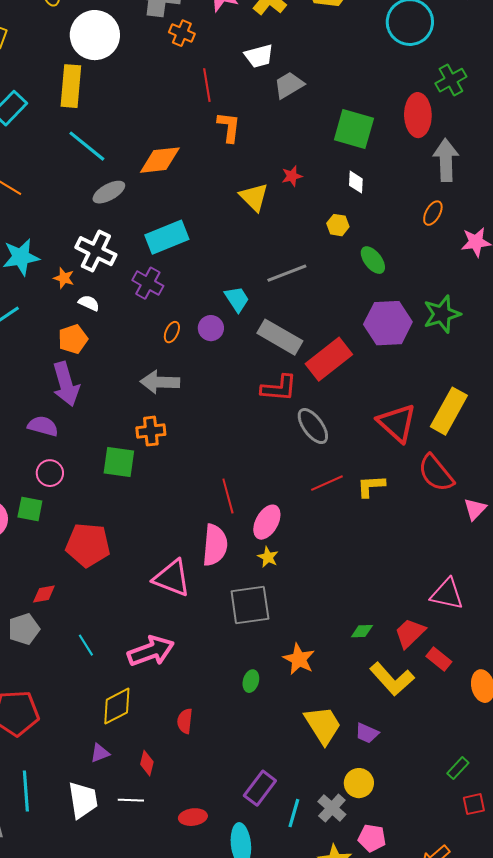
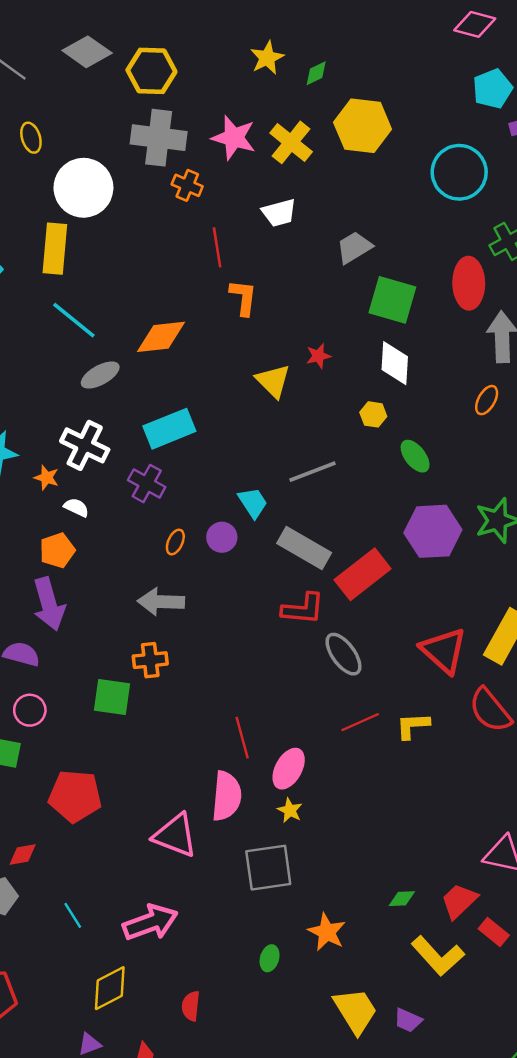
gray trapezoid: (289, 85) -> (354, 247), moved
white diamond: (356, 182) -> (395, 363), size x1.6

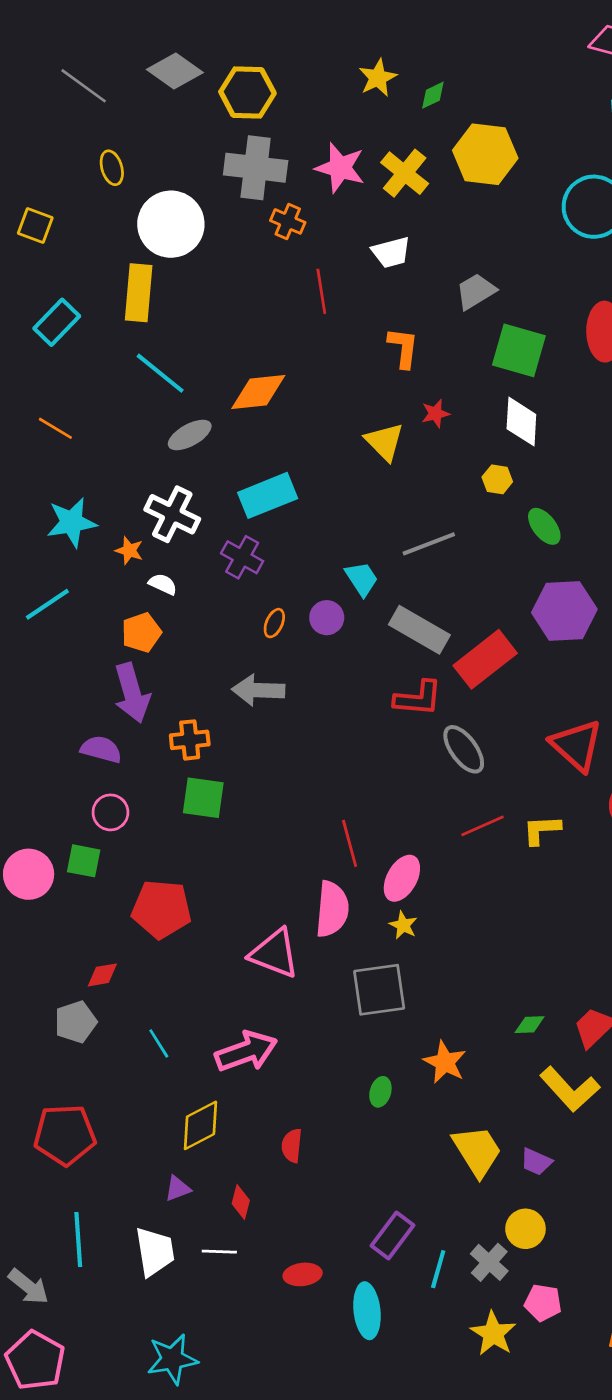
orange L-shape: (243, 297) -> (403, 348), moved
orange cross: (150, 660) -> (190, 740), moved

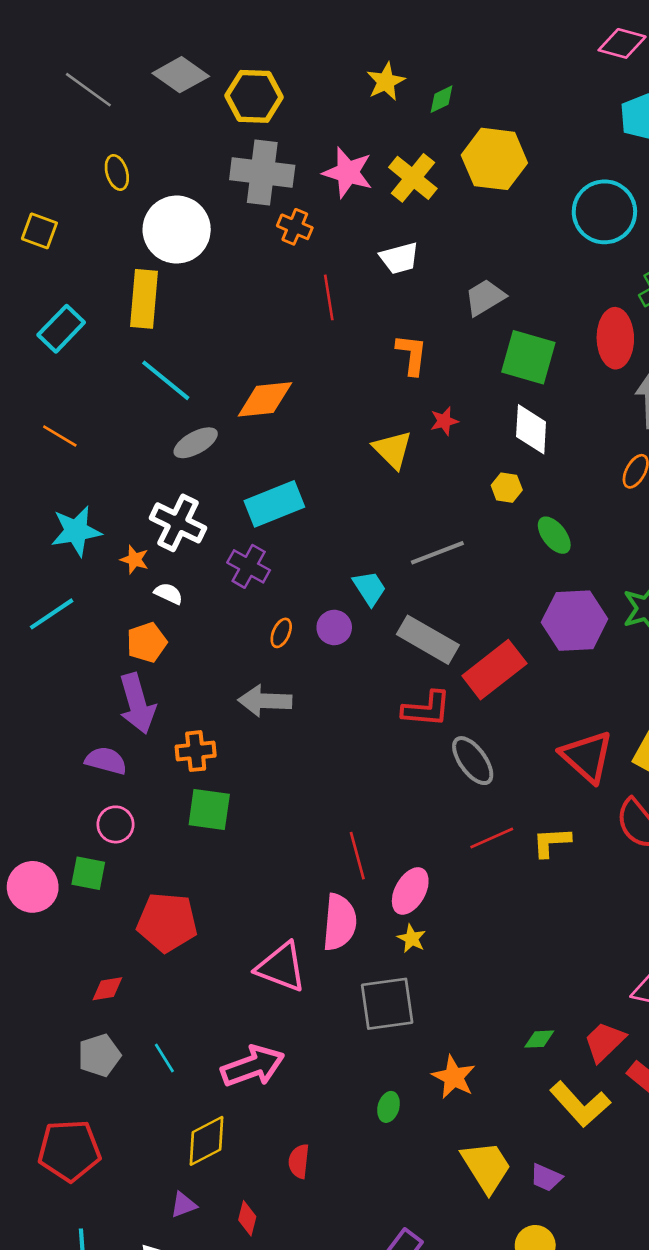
gray pentagon: (76, 1022) -> (99, 1055), moved

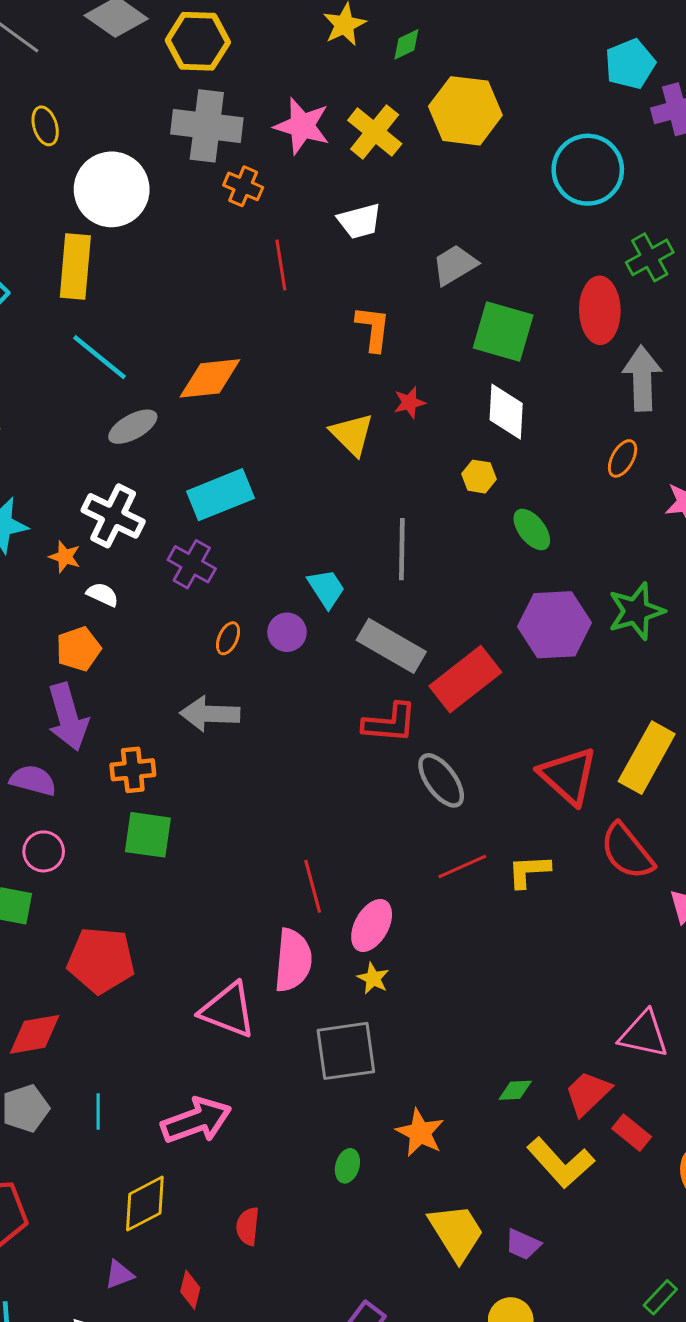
gray line: (437, 553) -> (402, 549), turned -68
red diamond: (107, 989) -> (35, 1034), size x1.5
cyan line: (164, 1058) -> (98, 1111), turned 32

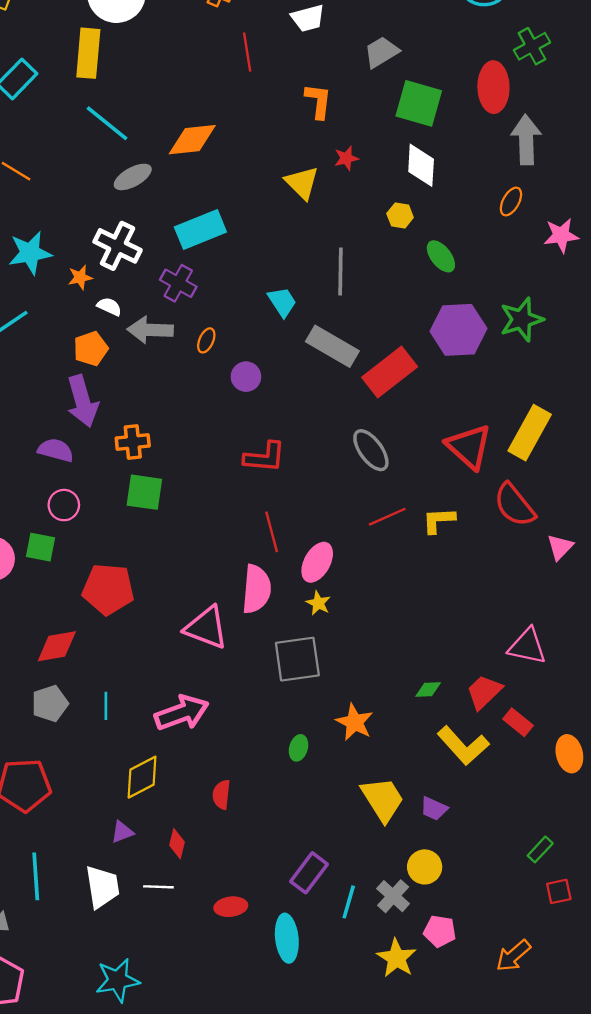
orange star: (65, 557) -> (80, 277), turned -30
purple circle: (287, 632) -> (246, 377), moved
gray arrow: (210, 714) -> (150, 330), moved
red L-shape: (390, 723) -> (265, 457), moved

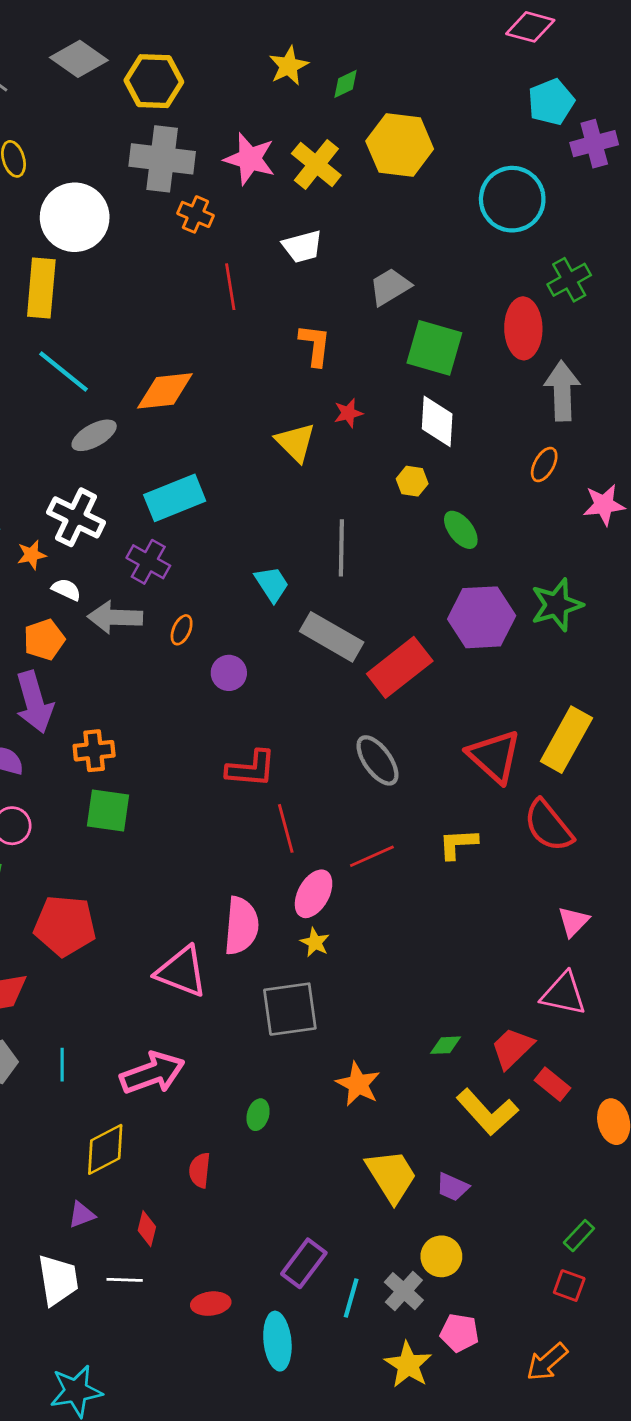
red line: (387, 517) -> (372, 856), moved
red line: (272, 532) -> (286, 828), moved
pink triangle: (560, 547) -> (573, 922), moved
green ellipse: (299, 748) -> (258, 1115), moved
red square: (559, 891) -> (569, 1286), moved, turned 32

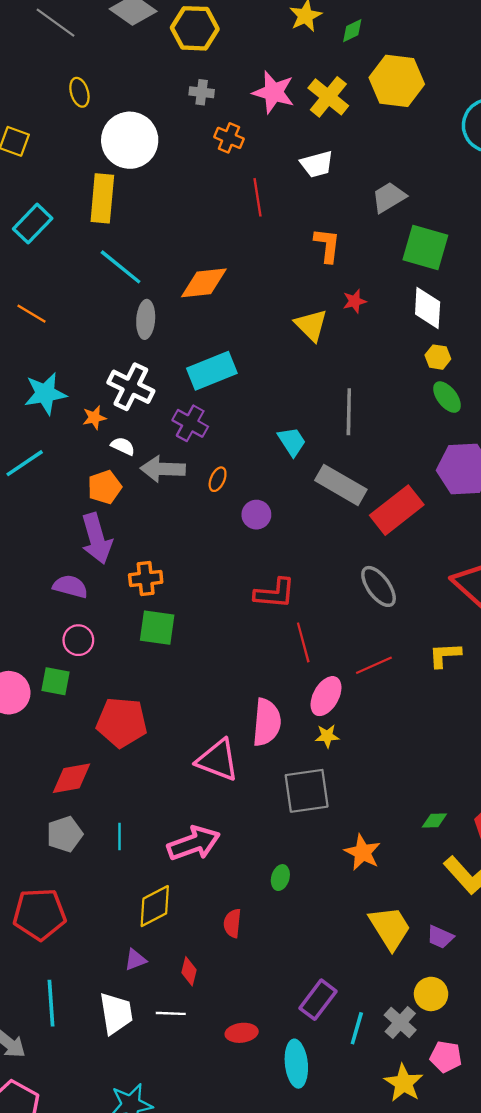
gray cross: (162, 159) -> (202, 92), size x0.5
gray ellipse: (94, 435) -> (146, 319), turned -57
yellow hexagon: (412, 481) -> (438, 357), moved
yellow star: (315, 942) -> (327, 736), turned -30

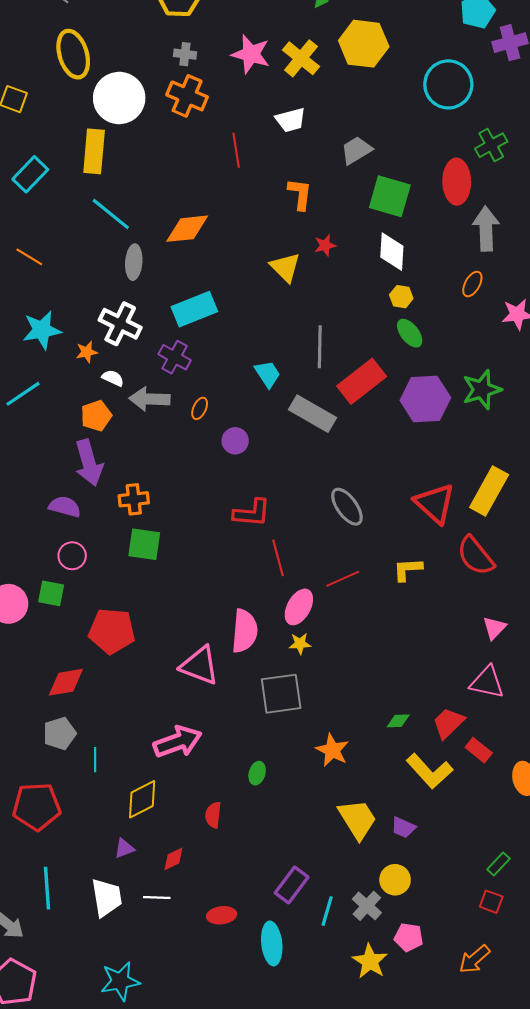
yellow ellipse: (79, 92) -> (73, 54), size x1.8
orange cross: (229, 138) -> (187, 96), moved, size x1.5
red rectangle: (397, 510) -> (362, 381), moved
cyan line: (119, 836) -> (95, 760), moved
red diamond: (189, 971) -> (173, 859), turned 50

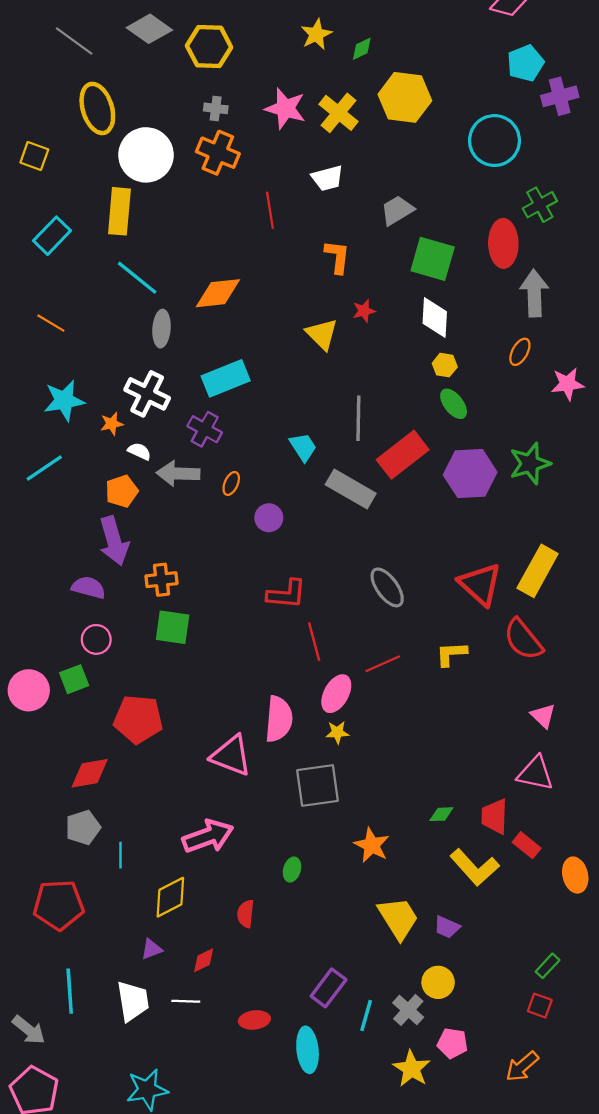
green square: (51, 593) -> (74, 679), turned -32
pink triangle: (494, 628) -> (543, 716), turned -30
red trapezoid: (448, 723) -> (494, 816), turned -44

